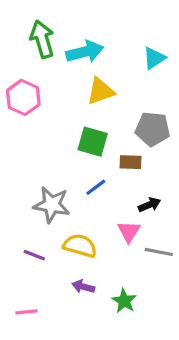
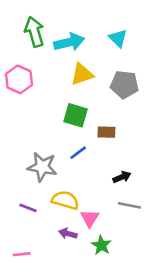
cyan triangle: (154, 58) -> (118, 38), moved, turned -42
gray pentagon: (153, 129) -> (124, 85), moved
black arrow: (149, 205) -> (122, 177), moved
pink triangle: (129, 231) -> (90, 218), moved

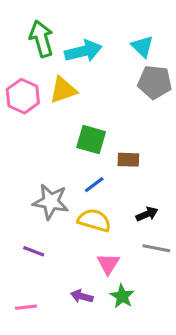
yellow triangle: (82, 74) -> (63, 90), moved
gray pentagon: (124, 85) -> (155, 82), moved
yellow semicircle: (65, 200) -> (94, 220), moved
purple arrow: (68, 234) -> (82, 296), moved

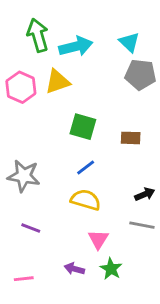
brown rectangle: (128, 160) -> (131, 138), moved
gray star: (51, 202) -> (24, 176), moved
black arrow: (147, 214) -> (145, 194), moved

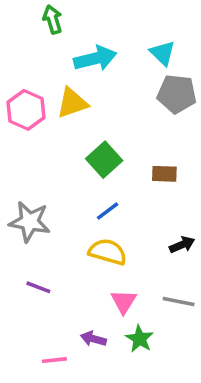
green arrow: (38, 35) -> (53, 19), moved, size x0.7
green square: (83, 127) -> (104, 160), turned 32
gray line: (142, 225) -> (179, 302), moved
pink line: (24, 279) -> (54, 360), moved

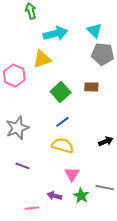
pink hexagon: (26, 110) -> (14, 76), moved
brown rectangle: (164, 174) -> (91, 87), moved
gray star: (30, 222) -> (17, 128), turned -30
gray line: (179, 302) -> (105, 188), moved

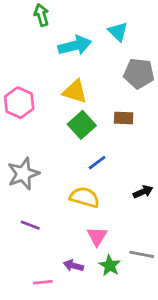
cyan triangle: (94, 30) -> (118, 32), moved
yellow triangle: (42, 59) -> (75, 92), moved, turned 36
blue line: (63, 122) -> (97, 163), moved

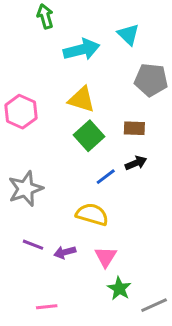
black arrow: (143, 192) -> (136, 163), moved
gray line: (142, 254) -> (154, 305), moved, turned -35
purple arrow: (73, 266) -> (65, 252), moved, turned -30

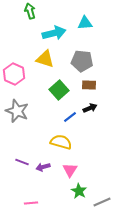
cyan triangle: (128, 34) -> (85, 23), turned -49
gray pentagon: (151, 80) -> (82, 61), moved
yellow triangle: (81, 99) -> (45, 59), moved
gray star: (26, 189) -> (17, 111), moved, turned -30

